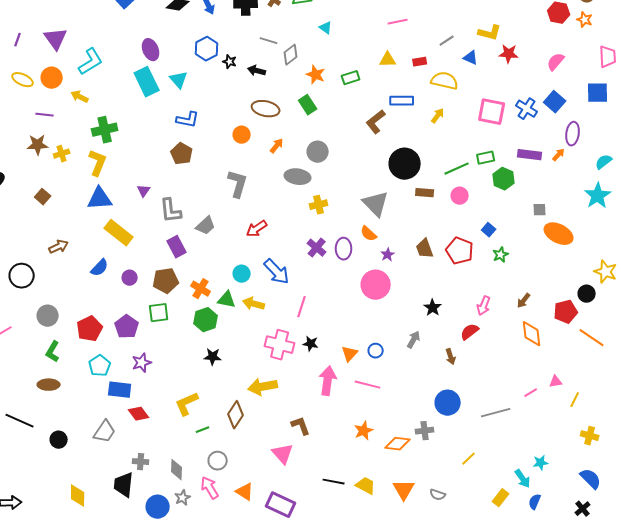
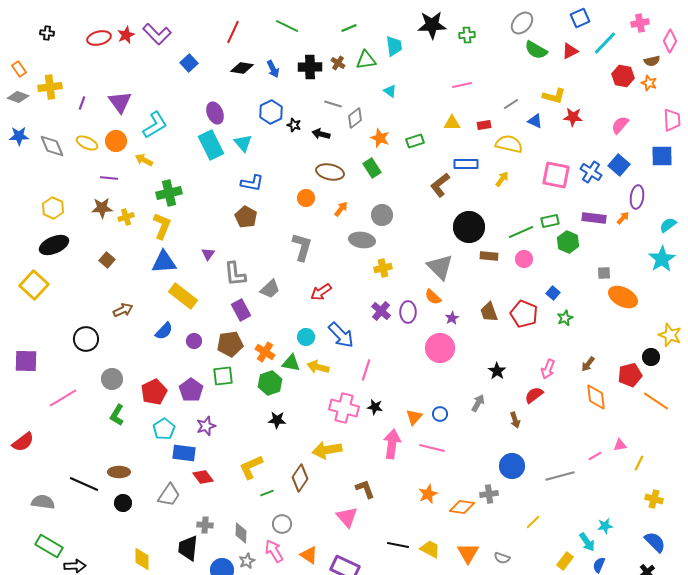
brown ellipse: (49, 385) -> (119, 472), moved

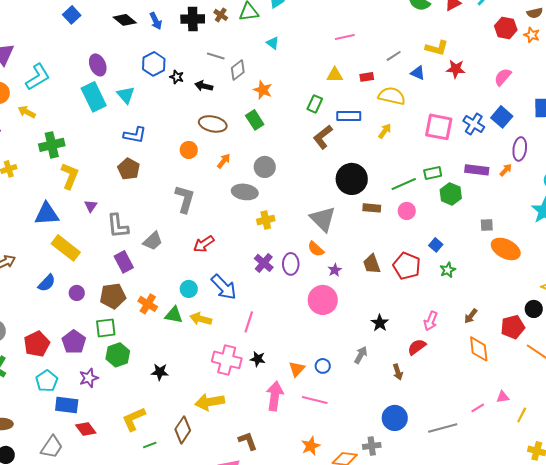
black diamond: (242, 68) -> (125, 20), turned 30
green rectangle: (415, 141) -> (315, 104), moved, turned -48
yellow L-shape: (162, 226) -> (70, 176), moved
green hexagon: (270, 383) -> (118, 355), moved

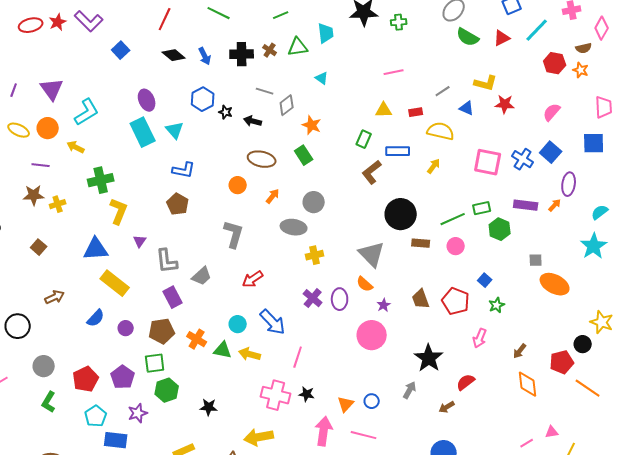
pink arrow: (431, 321) -> (480, 338), moved
black star: (380, 323) -> (429, 358), size x1.6
brown arrow: (398, 372) -> (447, 407), turned 77

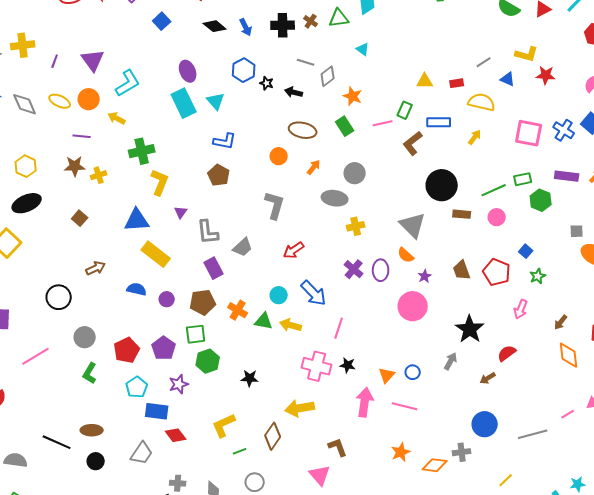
pink line: (394, 72) -> (383, 123), moved
blue semicircle: (96, 318) -> (137, 289), turned -120

